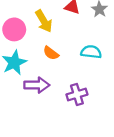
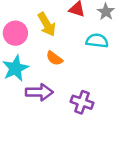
cyan semicircle: (91, 52) -> (97, 41), moved
purple cross: (77, 95) -> (82, 102), turned 36

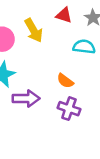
orange semicircle: (54, 58) -> (65, 81), moved

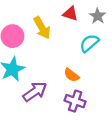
cyan semicircle: (84, 47) -> (89, 43), turned -48
purple arrow: (26, 98) -> (35, 92), turned -35

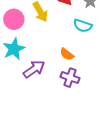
cyan semicircle: (89, 43) -> (83, 26), turned -120

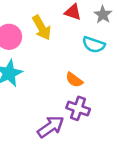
purple arrow: (34, 69) -> (51, 127), moved

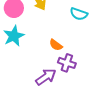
orange semicircle: (74, 80) -> (56, 45), moved

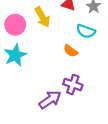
orange semicircle: (56, 45) -> (71, 51), moved

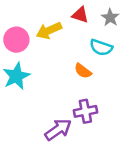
yellow arrow: (42, 17) -> (49, 31), turned 96
purple cross: (73, 84) -> (85, 111), turned -30

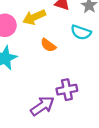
orange semicircle: (83, 71) -> (48, 45), moved

